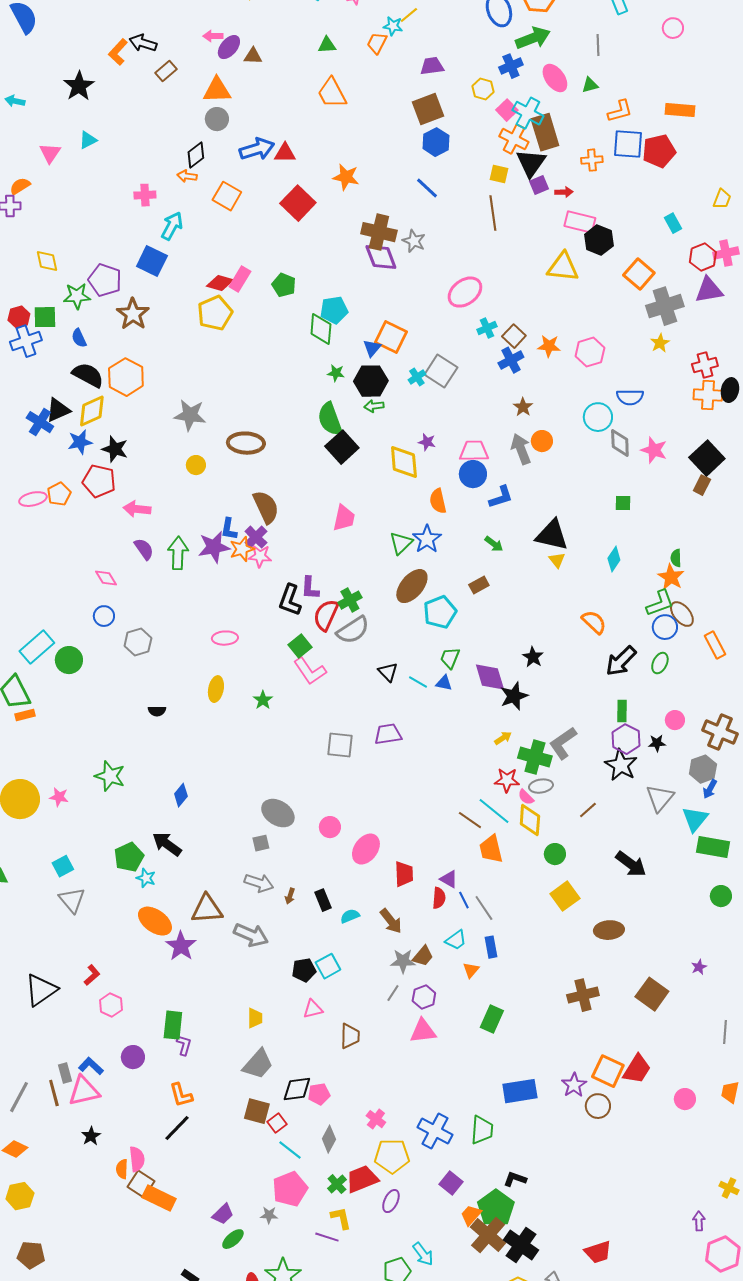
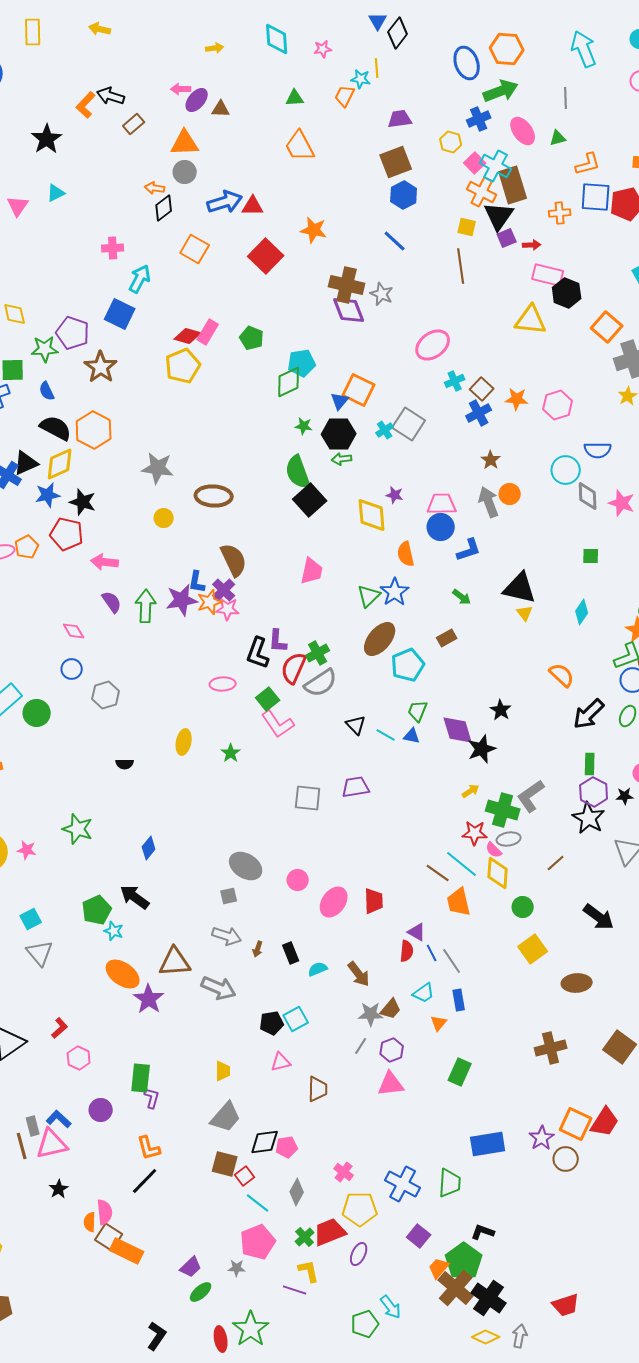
yellow line: (409, 15) -> (377, 68), turned -54
orange arrow: (187, 176) -> (155, 188), moved
green diamond: (321, 329) -> (289, 382), turned 60
pink ellipse: (225, 638) -> (223, 684), moved
red trapezoid: (404, 874) -> (374, 901), moved

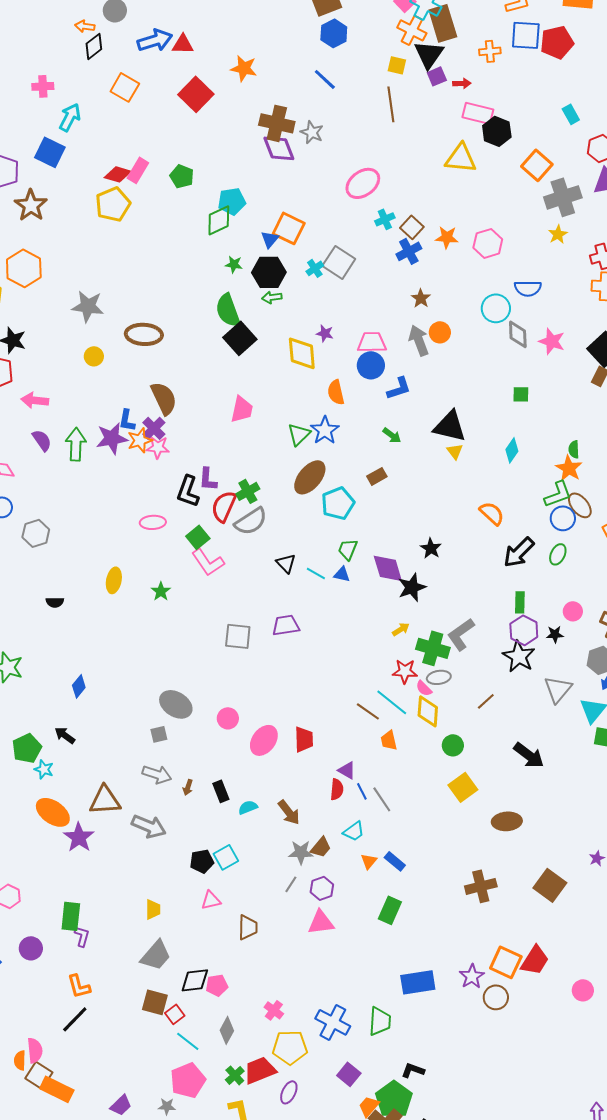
black arrow: (135, 897) -> (65, 735), size x0.7
orange trapezoid: (459, 902) -> (389, 740), size x0.7
blue rectangle: (459, 1000) -> (395, 861), moved, turned -40

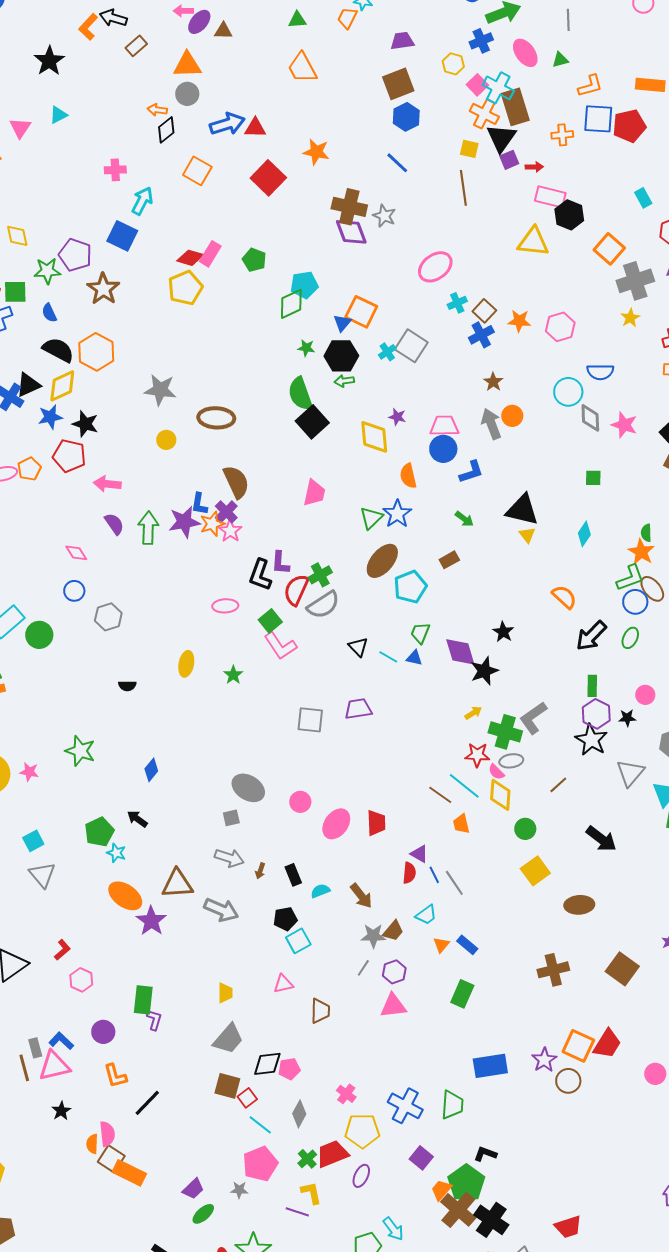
pink star: (158, 447) -> (230, 531), turned 30
black pentagon: (202, 861) -> (285, 919), moved
orange L-shape: (79, 986) -> (115, 1076), moved

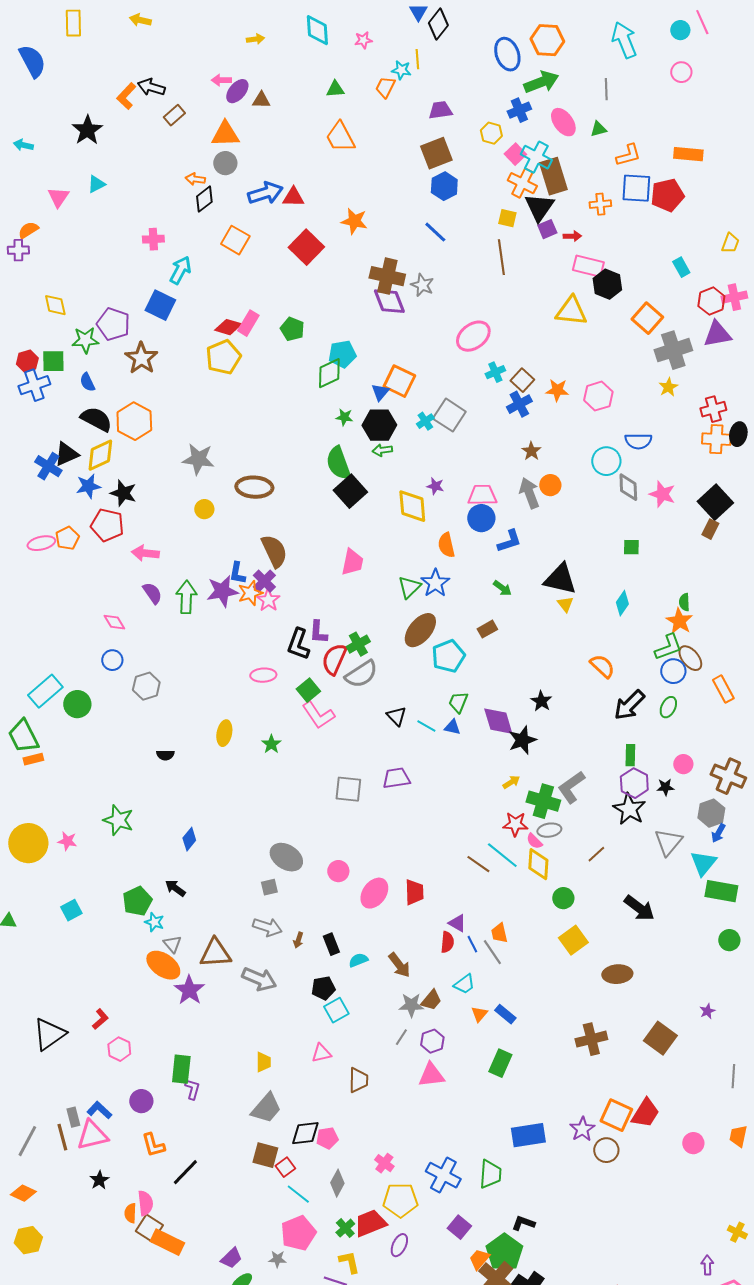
orange trapezoid: (461, 824) -> (499, 933), moved
gray triangle: (42, 875) -> (172, 944), moved, size x0.7

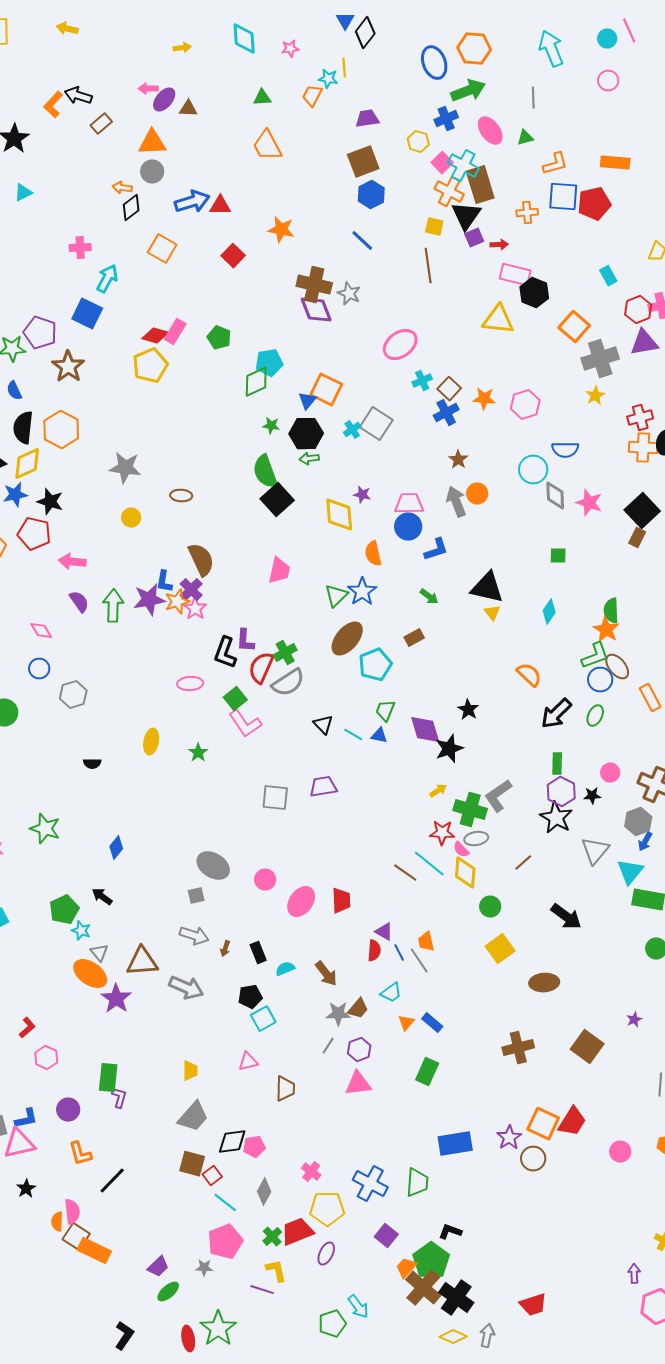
red square: (306, 247) -> (233, 256), size x0.7
black semicircle: (96, 419) -> (23, 428), turned -112
brown ellipse: (254, 487) -> (181, 496), size x0.6
green semicircle: (684, 602) -> (611, 611), size x1.4
blue L-shape: (99, 1110) -> (26, 1119), turned 125

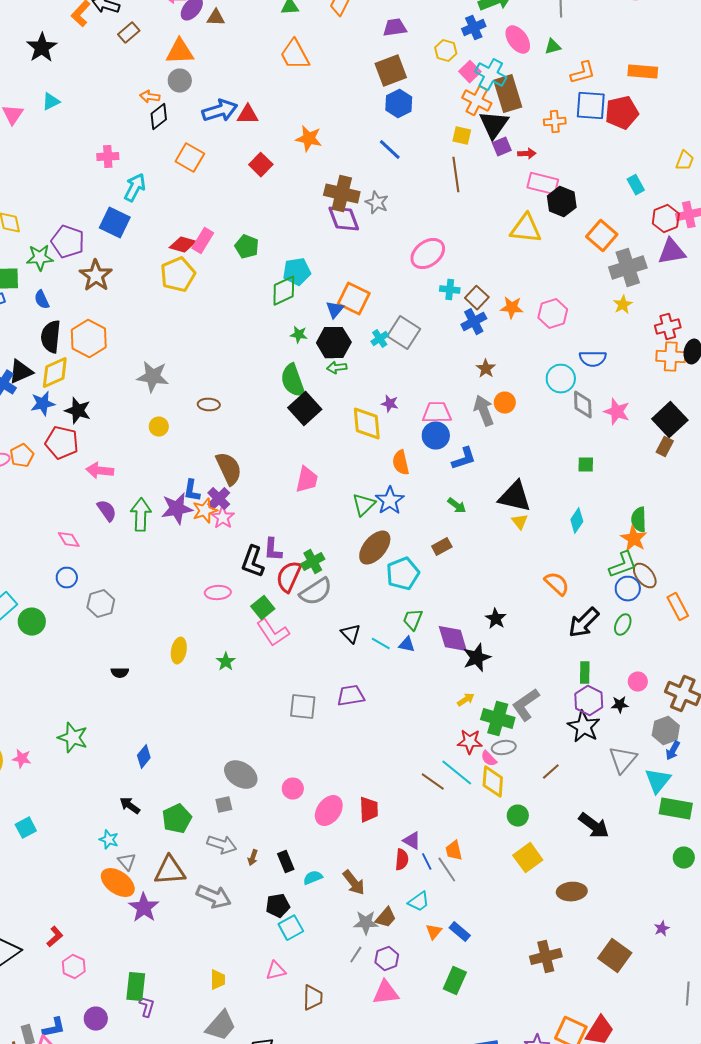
cyan cross: (422, 381) -> (450, 290), turned 30
green pentagon: (64, 910) -> (177, 819), moved

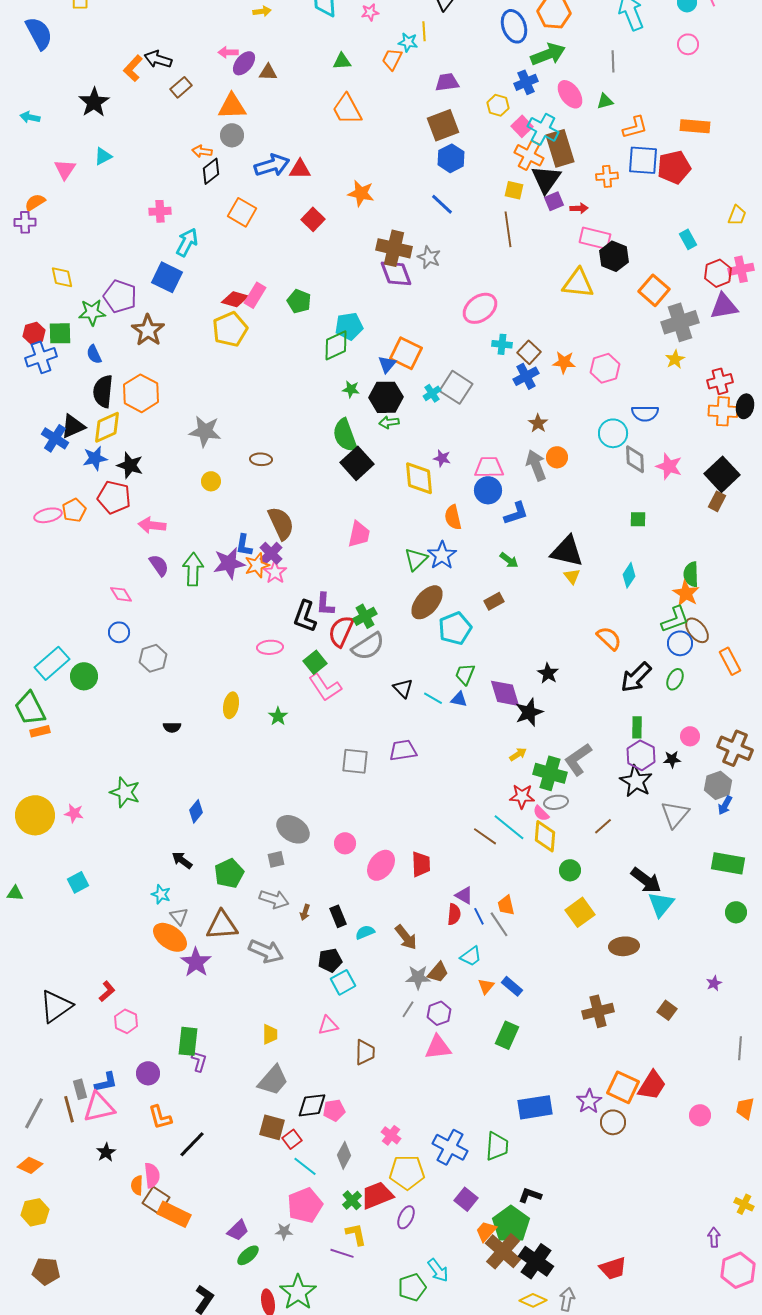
cyan triangle: (658, 781) -> (661, 904), moved
brown square: (615, 956) -> (667, 1010), size x0.6

